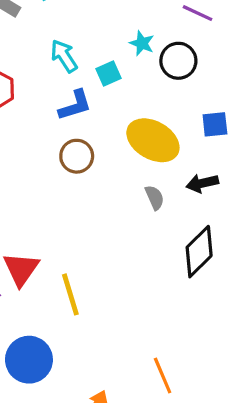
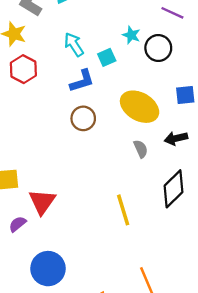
yellow line: (70, 294) -> (123, 210), moved

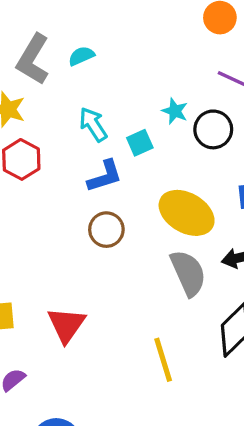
gray semicircle: (141, 149) -> (188, 273), size x1.8
red triangle: (42, 202) -> (66, 325), moved

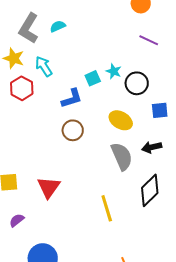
cyan star: (175, 111) -> (114, 71), moved
cyan arrow: (93, 124) -> (44, 66), moved
black circle: (213, 129) -> (137, 83), moved
yellow ellipse: (187, 213) -> (121, 120), size x0.7

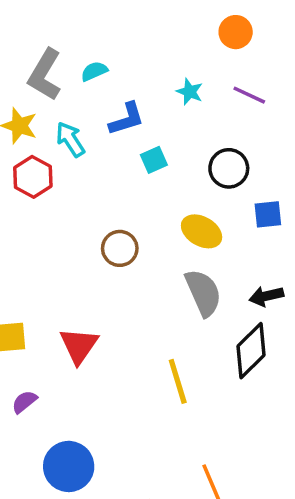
cyan star: (114, 71) -> (190, 92), moved
blue L-shape: (72, 98) -> (127, 119), moved
black arrow: (152, 147) -> (266, 296), moved

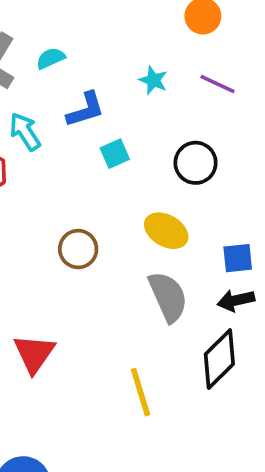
blue square: (268, 214) -> (238, 258), moved

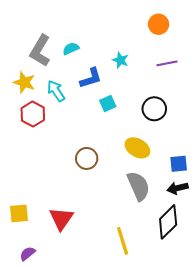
cyan star: (153, 80) -> (120, 60), moved
purple line: (218, 84) -> (167, 63), turned -36

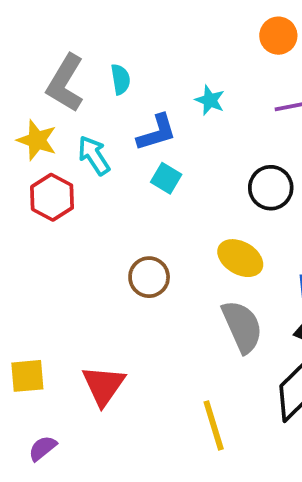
cyan semicircle: (71, 49) -> (120, 79), turned 105
cyan square: (108, 104) -> (166, 178), moved, turned -35

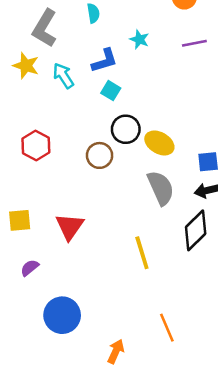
cyan semicircle: (120, 79) -> (93, 13), moved
black circle: (271, 188) -> (126, 129), moved
red hexagon: (52, 197) -> (36, 145), moved

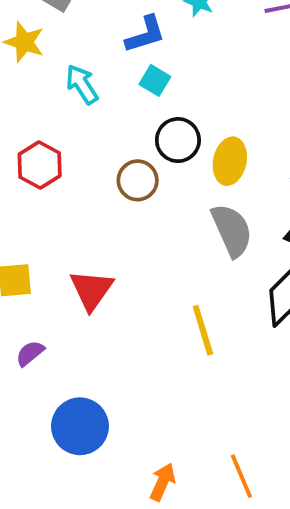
cyan arrow: (63, 76) -> (82, 84), moved
yellow ellipse: (159, 143) -> (230, 161), turned 72
orange line: (167, 328) -> (241, 476), moved

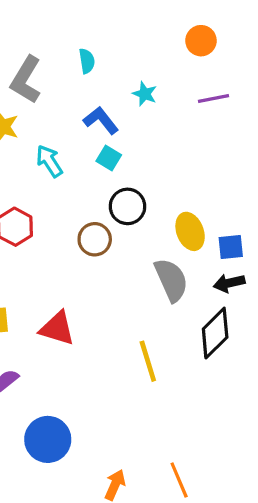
blue L-shape: (145, 34) -> (101, 120), turned -111
yellow ellipse: (230, 161) -> (190, 231), moved, turned -33
red triangle: (91, 290) -> (57, 328), turned -48

